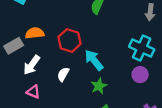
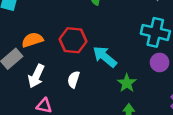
green star: (99, 86) -> (127, 83), moved

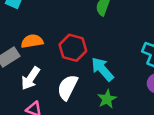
white semicircle: (74, 79) -> (68, 87), size x1.5
green star: (127, 83) -> (107, 99), moved

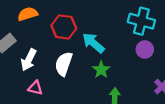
orange semicircle: (32, 41) -> (28, 14), moved

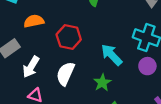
cyan arrow: (93, 43) -> (112, 55), moved

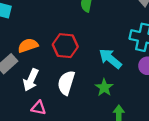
orange semicircle: (34, 21) -> (28, 45), moved

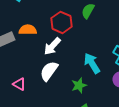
red hexagon: (65, 46) -> (61, 22), moved
white arrow: (31, 80) -> (52, 46), moved

